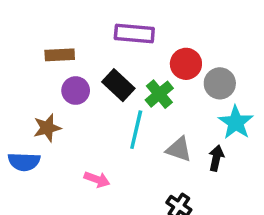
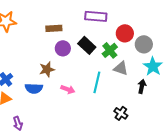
cyan line: (136, 130) -> (97, 82), moved
gray triangle: (179, 149) -> (121, 68), moved
pink arrow: (97, 179) -> (68, 89), moved

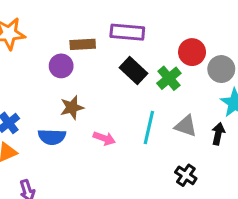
purple rectangle: (96, 16) -> (127, 32), moved
purple circle: (63, 48) -> (61, 66), moved
gray triangle: (121, 68) -> (186, 126), moved

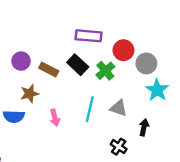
purple rectangle: (127, 32) -> (89, 36), moved
brown rectangle: (83, 44) -> (49, 70), moved, turned 30
black arrow: (218, 134) -> (144, 127), moved
pink arrow: (104, 138) -> (55, 118), turned 56

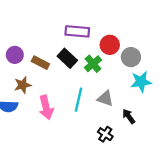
cyan star: (157, 90) -> (141, 82), turned 30
pink arrow: (55, 118) -> (46, 107), size x1.5
black arrow: (144, 127) -> (129, 116), turned -48

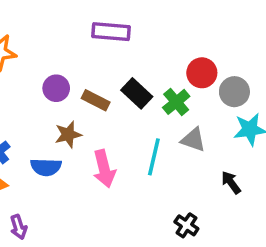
purple rectangle: (77, 31) -> (111, 32), moved
gray triangle: (105, 98) -> (193, 140), moved
black cross: (105, 134) -> (186, 225), moved

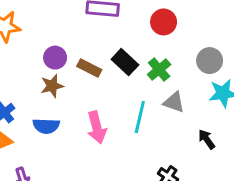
red circle: (202, 73) -> (164, 22), moved
brown star: (68, 135) -> (52, 86), moved

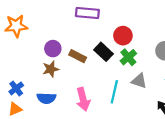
red circle: (164, 22) -> (123, 36), moved

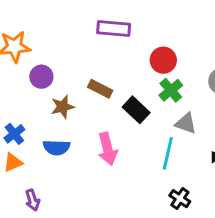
purple circle: (53, 49) -> (41, 77), moved
black rectangle: (104, 52) -> (136, 110), moved
cyan line: (114, 92) -> (168, 153), moved

